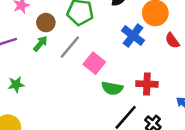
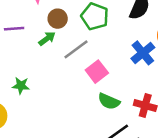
green star: (16, 85) -> (21, 86), moved

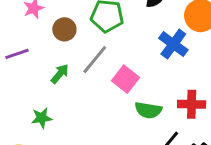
green arrow: (47, 39) -> (60, 74), moved

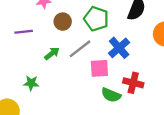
blue cross: (173, 44) -> (119, 48), moved
pink square: (125, 79) -> (99, 68), turned 36
red cross: (192, 104) -> (133, 83), moved

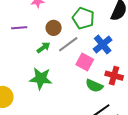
brown circle: (63, 22) -> (54, 28), moved
pink square: (99, 68) -> (85, 62), turned 30
green star: (31, 83) -> (41, 79), moved, size x1.6

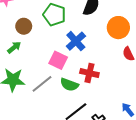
gray line: (68, 44) -> (42, 84), moved

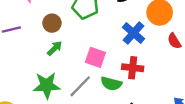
blue cross: (76, 41) -> (133, 33), moved
green arrow: (14, 47) -> (55, 48), moved

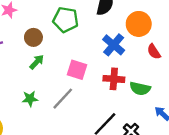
green semicircle: (111, 84) -> (140, 89), moved
green star: (47, 85) -> (30, 99), size x0.6

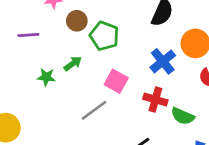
green pentagon: (66, 20) -> (104, 36), moved
brown circle: (33, 37) -> (77, 21), moved
green star: (30, 99) -> (46, 77), moved

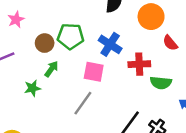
brown circle: (77, 21) -> (45, 43), moved
blue cross: (163, 61) -> (110, 44), moved
red cross: (155, 100) -> (139, 64), moved

